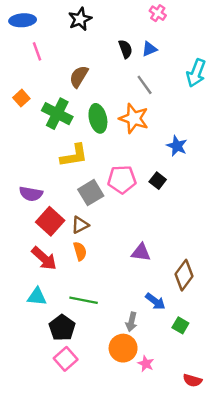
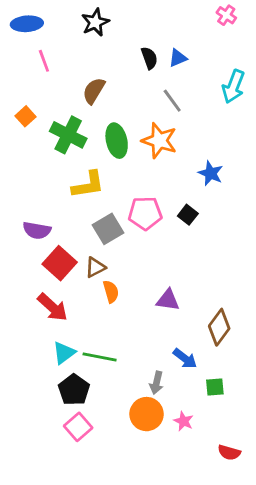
pink cross: (158, 13) -> (226, 15), moved
orange semicircle: (80, 251) -> (111, 292), moved
cyan triangle: (37, 297) -> (64, 353), moved, turned -42
green square: (180, 325) -> (215, 387), turned -35
pink star: (146, 364) -> (184, 421), moved

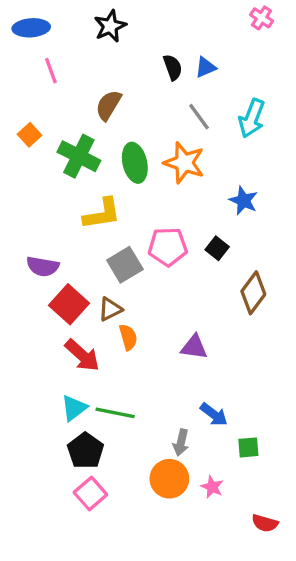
cyan arrow: (233, 86) -> (252, 118), moved
red arrow: (53, 307) -> (82, 355), moved
brown diamond: (219, 327) -> (253, 293), moved

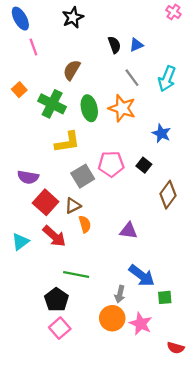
blue ellipse: (31, 28) -> (20, 19), turned 65
cyan triangle: (74, 408) -> (20, 242), moved
blue arrow: (214, 415) -> (142, 276), size x1.4
pink star: (212, 487) -> (141, 324), size x1.5

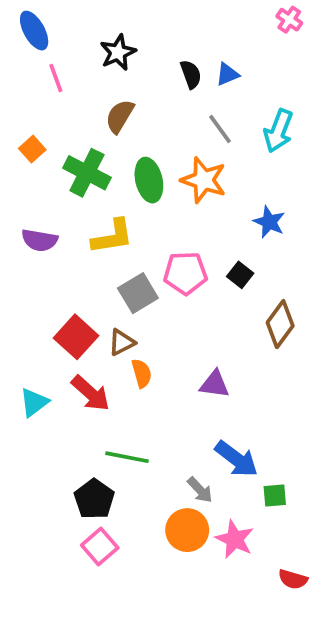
black star: (73, 17) -> (118, 52), moved
purple semicircle: (28, 177) -> (40, 240), moved
gray arrow: (120, 294) -> (200, 490), turned -56

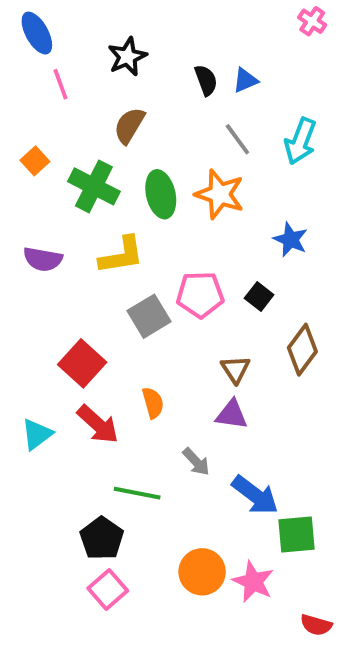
brown triangle: (122, 342) -> (235, 369), moved, turned -36
gray arrow: (200, 490) -> (196, 462), moved
green square: (275, 495) -> (296, 534), size x1.5

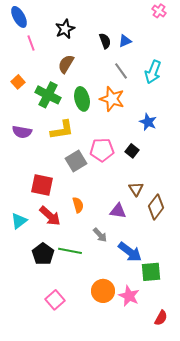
brown diamond: (302, 350) -> (156, 207), moved
red square: (82, 363) -> (42, 185), turned -30
brown triangle: (235, 369) -> (136, 189), moved
black pentagon: (102, 538) -> (43, 254), moved
red semicircle: (316, 625) -> (161, 318), turned -77

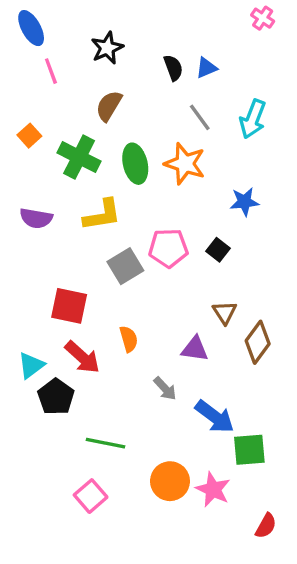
blue star: (148, 122) -> (244, 202), turned -30
green line: (70, 251) -> (106, 443), moved
black pentagon: (43, 254) -> (56, 397), moved

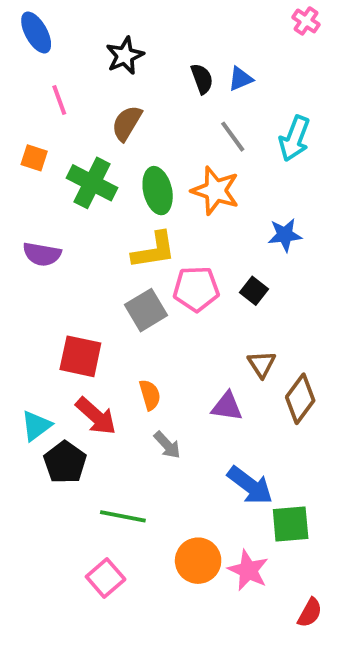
pink line: (51, 71) -> (59, 100), moved
orange square: (29, 136) -> (34, 158), turned -30
yellow L-shape: (102, 215) -> (154, 250), moved
gray arrow: (165, 389) -> (167, 445), moved

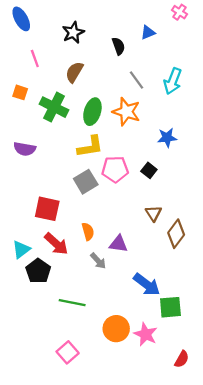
blue triangle: (240, 79) -> (148, 32), moved
green ellipse: (158, 191) -> (92, 112), turned 30
purple triangle: (227, 406) -> (118, 244), moved
pink square: (106, 578) -> (68, 352), moved

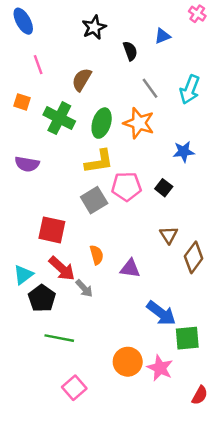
black star: (73, 32) -> (94, 27), moved
gray arrow: (98, 261) -> (84, 288), moved
green line: (72, 303) -> (59, 338), moved

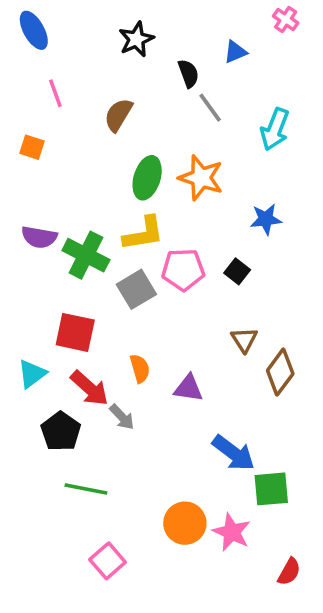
gray line: (150, 88) -> (210, 108), moved
green cross: (59, 118) -> (86, 255), moved
cyan triangle: (23, 275) -> (32, 374), moved

